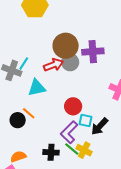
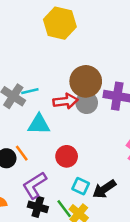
cyan line: (24, 63) -> (30, 91), turned 32
red circle: (73, 106) -> (67, 156), moved
cyan square: (85, 121) -> (81, 186), moved
purple L-shape: (69, 132) -> (34, 185), moved

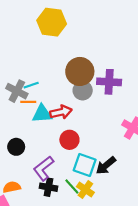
red arrow: (66, 101) -> (61, 112), moved
orange line: (22, 153) -> (28, 102), moved, turned -48
cyan square: (81, 186) -> (85, 165), size x1.5

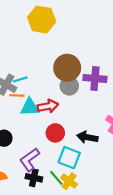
black arrow: (106, 166) -> (87, 137), moved, turned 48

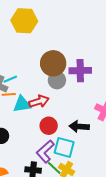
purple L-shape: (30, 160) -> (45, 151), moved

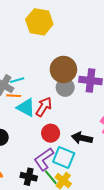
red arrow: (39, 101) -> (44, 107), turned -48
cyan triangle: (22, 104) -> (26, 107), turned 30

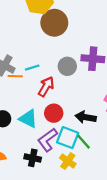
brown circle: (63, 69) -> (54, 23), moved
cyan line: (17, 80) -> (32, 68), moved
cyan triangle: (26, 107) -> (28, 119), moved
green line: (51, 177) -> (84, 142), moved

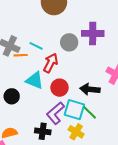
cyan line: (32, 68) -> (36, 46), turned 48
cyan triangle: (28, 119) -> (35, 80), moved

